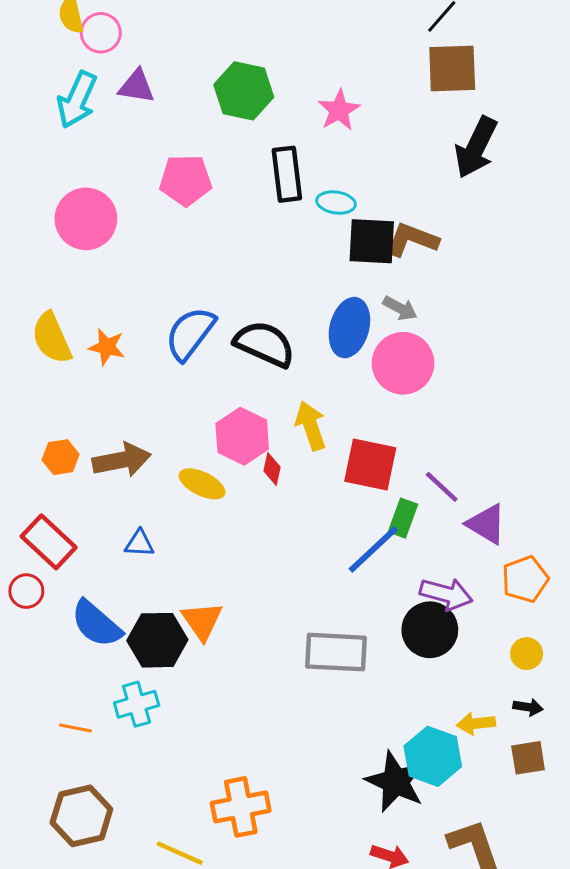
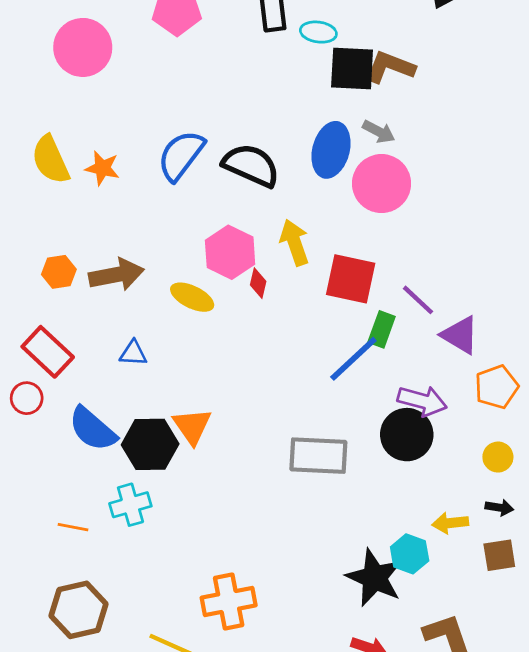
cyan hexagon: (433, 756) -> (410, 554), size x0.7

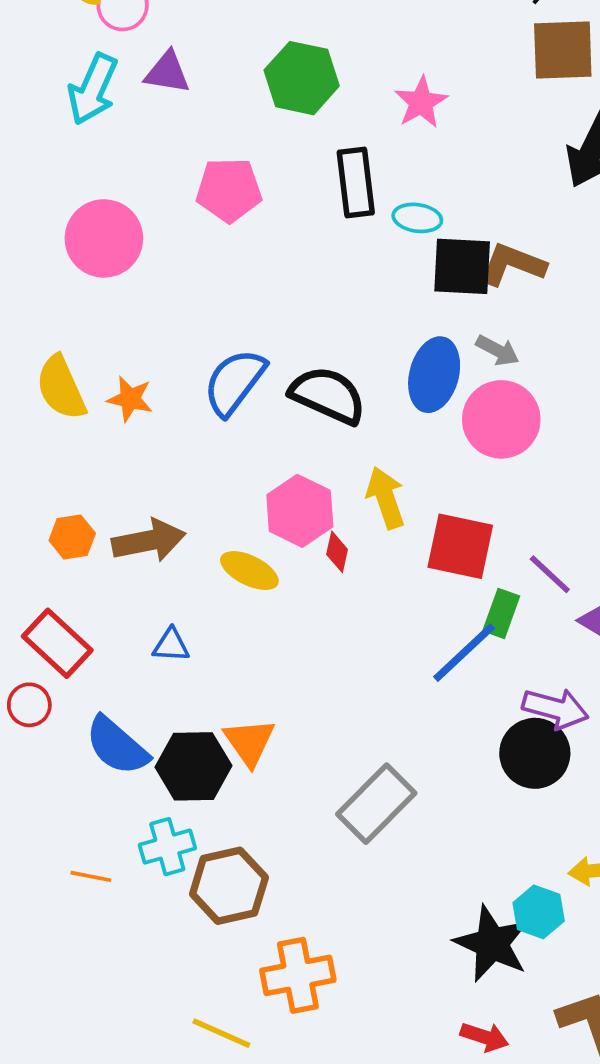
gray rectangle: (318, 456) -> (376, 804), moved, turned -48
brown hexagon: (79, 610) -> (229, 886), moved

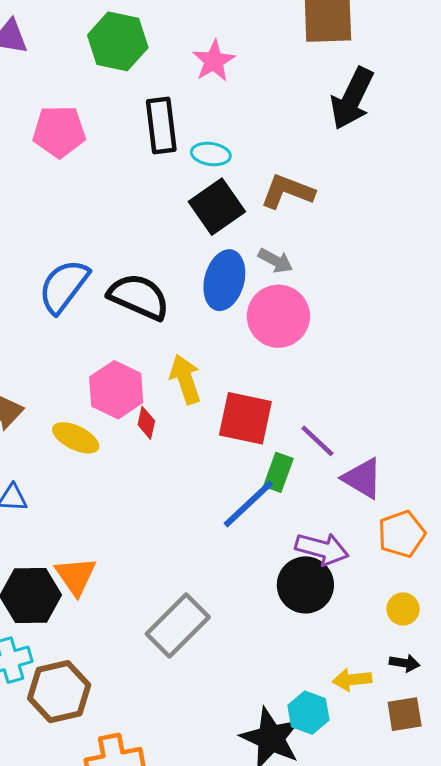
black square: (462, 266) -> (217, 207), moved, turned -38

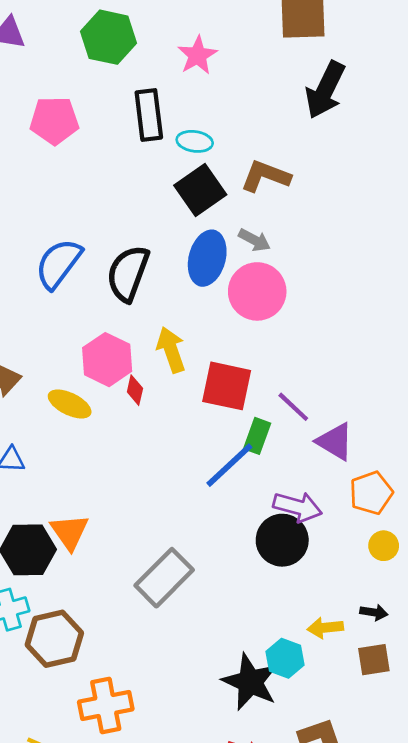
black semicircle: (139, 297) -> (128, 273), turned -94
yellow circle: (403, 609) -> (384, 546), moved

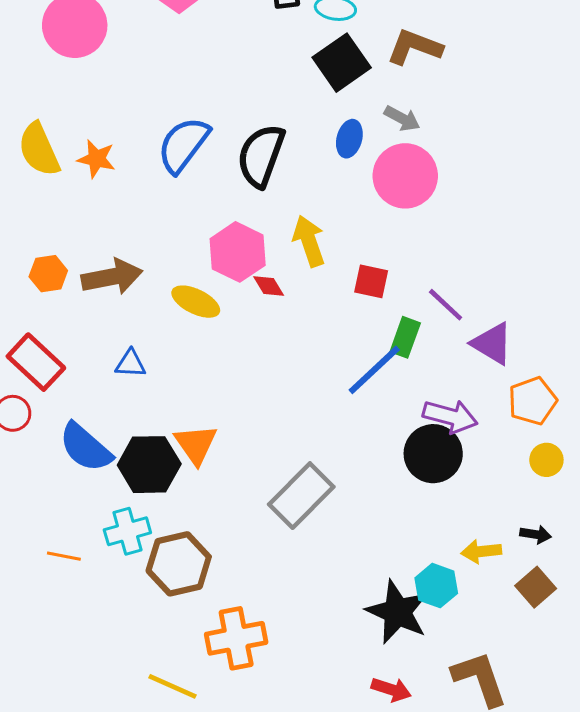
blue ellipse: (207, 258) -> (349, 139), size x0.6
red square: (227, 386) -> (371, 281), size x0.6
red diamond: (135, 390) -> (269, 286), turned -44
brown square: (374, 660) -> (536, 587), turned -32

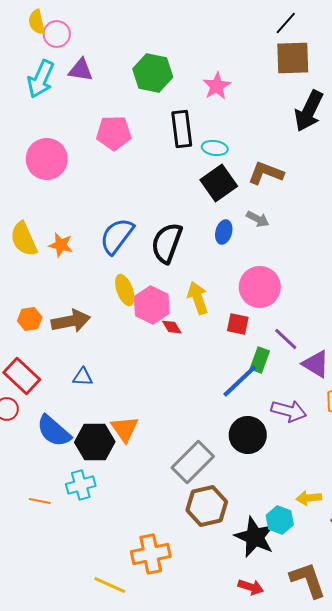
pink circle: (405, 176) -> (260, 287), moved
yellow ellipse: (196, 302) -> (125, 290), moved, turned 44
black circle: (433, 454) -> (248, 435), moved
brown hexagon: (179, 564) -> (207, 506), moved

